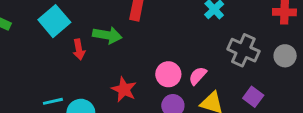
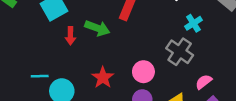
gray cross: (243, 50) -> (180, 52), moved
pink semicircle: (198, 76) -> (204, 82), moved

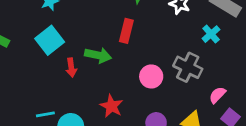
cyan cross: (193, 23) -> (211, 34), moved
pink circle: (143, 72) -> (151, 76), moved

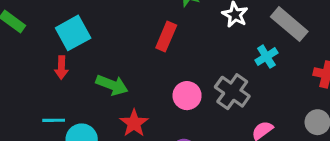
green arrow: (98, 55) -> (112, 85), moved
red arrow: (71, 67) -> (61, 68), moved

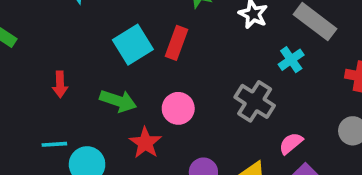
cyan square: (73, 33) -> (133, 45), moved
pink circle: (187, 96) -> (178, 108), moved

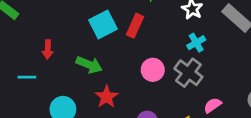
cyan cross: (291, 60) -> (196, 43), moved
pink circle: (178, 108) -> (153, 70), moved
cyan line: (54, 144) -> (27, 77), moved

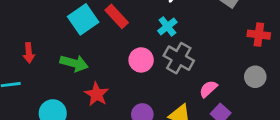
red rectangle: (135, 26) -> (117, 16), turned -60
cyan cross: (196, 43) -> (167, 26), moved

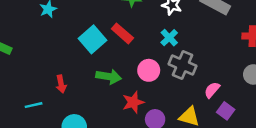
red arrow: (29, 53) -> (61, 84), moved
green arrow: (74, 63) -> (109, 77), moved
red star: (97, 94) -> (133, 102), moved, turned 30

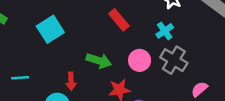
cyan square: (93, 39) -> (50, 29), moved
red arrow: (61, 84) -> (71, 81), moved

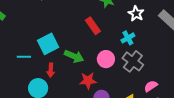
cyan square: (50, 29) -> (48, 44), moved
cyan line: (20, 78) -> (24, 57), moved

